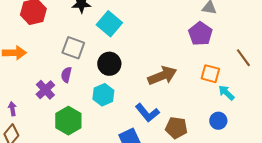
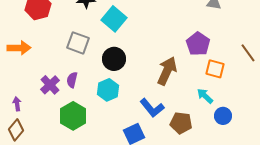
purple pentagon: (200, 34) -> (198, 44), moved
purple semicircle: (66, 75) -> (72, 80), moved
brown arrow: (162, 76) -> (167, 71), turned -44
cyan arrow: (226, 93) -> (205, 96), moved

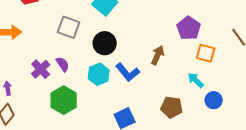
brown arrow: (167, 71) -> (158, 55), size x0.7
purple semicircle: (72, 80) -> (63, 64), turned 133
blue L-shape: (152, 108) -> (128, 72), moved

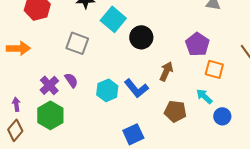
black circle: (105, 43) -> (141, 37), moved
green hexagon: (64, 100) -> (50, 115), moved
brown pentagon: (172, 107) -> (175, 111), moved

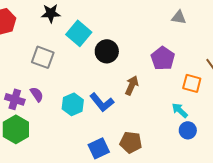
orange square: (214, 69) -> (192, 83), moved
purple cross: (49, 85) -> (15, 99), turned -30
cyan arrow: (204, 96) -> (180, 110), moved
brown pentagon: (175, 111) -> (131, 142), moved

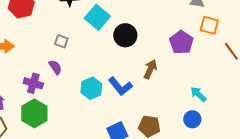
gray square: (43, 57) -> (61, 41), size x0.6
orange square: (192, 83) -> (209, 25), moved
purple semicircle: (37, 94) -> (55, 67), moved
blue circle: (188, 130) -> (192, 119), moved

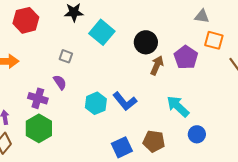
black circle: (125, 35) -> (146, 42), moved
brown arrow: (150, 69) -> (157, 65), moved
cyan arrow: (198, 94) -> (178, 106), moved, size x1.4

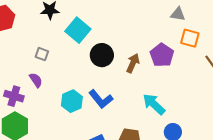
black circle: (146, 42) -> (102, 55), moved

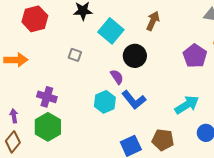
brown arrow: (133, 63) -> (153, 21), moved
purple semicircle: (36, 80) -> (117, 77), moved
cyan arrow: (154, 104) -> (187, 105), turned 105

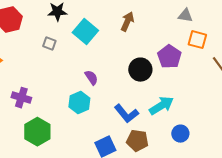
gray square: (75, 55) -> (49, 44), moved
black circle: (135, 56) -> (140, 70), moved
blue L-shape: (134, 100) -> (126, 114), moved
green hexagon: (48, 127) -> (37, 132), moved

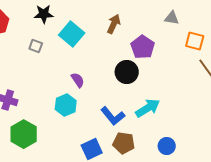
orange square: (197, 40) -> (195, 41), moved
purple pentagon: (169, 57) -> (143, 47), moved
blue circle: (180, 134) -> (167, 146), moved

